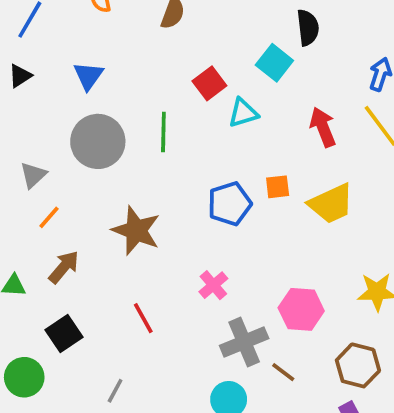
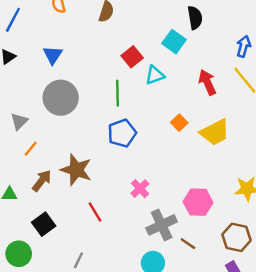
green line: (163, 132) -> (118, 93), moved
orange square: (278, 187) -> (179, 123), turned -35
blue pentagon: (230, 204) -> (122, 133), moved
brown star: (136, 231) -> (76, 170), moved

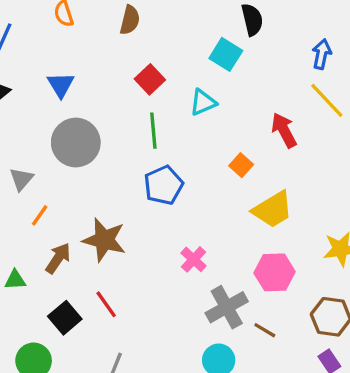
red square: (132, 57) -> (150, 79), moved
red arrow: (207, 82) -> (284, 130), moved
yellow trapezoid: (215, 132) -> (273, 210), moved
red line: (95, 212) -> (106, 304), moved

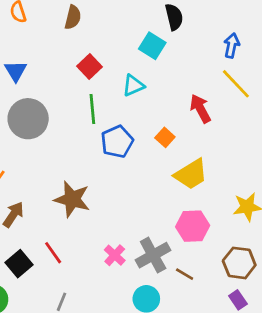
blue pentagon: (164, 185) -> (117, 142), moved
brown star: (104, 240) -> (72, 199), moved
pink cross: (194, 259) -> (115, 255), moved

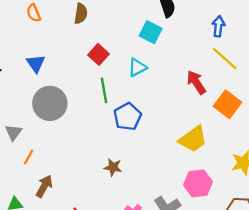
orange square: (165, 137) -> (228, 104), moved, size x1.6
brown star: (72, 199) -> (113, 167), moved, size x0.6

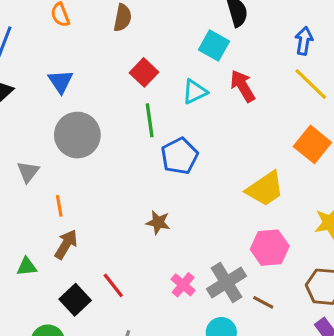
red arrow: (196, 82) -> (243, 86), moved
orange line: (29, 157) -> (59, 206), moved, turned -42

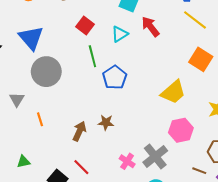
blue triangle: (61, 82) -> (31, 38), size x1.5
brown arrow: (66, 244) -> (79, 131), moved
brown line: (263, 302) -> (199, 171), moved

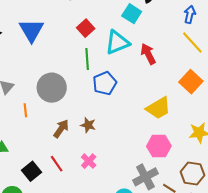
red arrow: (151, 27) -> (148, 54), moved
cyan triangle: (120, 34) -> (117, 42), size x1.5
gray circle: (46, 72) -> (52, 88), moved
gray cross: (155, 156) -> (145, 177), moved
pink cross: (127, 161) -> (89, 161), moved

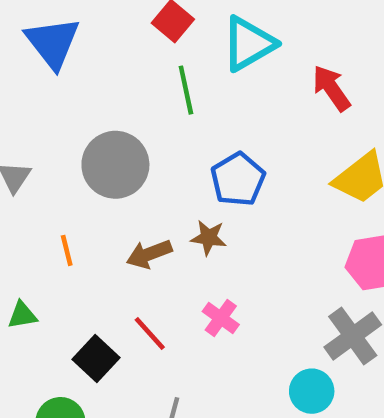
red arrow: (148, 54) -> (331, 88), moved
blue pentagon: (105, 83) -> (238, 179), moved
orange line: (25, 110) -> (67, 250), moved
brown arrow: (61, 129) -> (149, 254), turned -138

